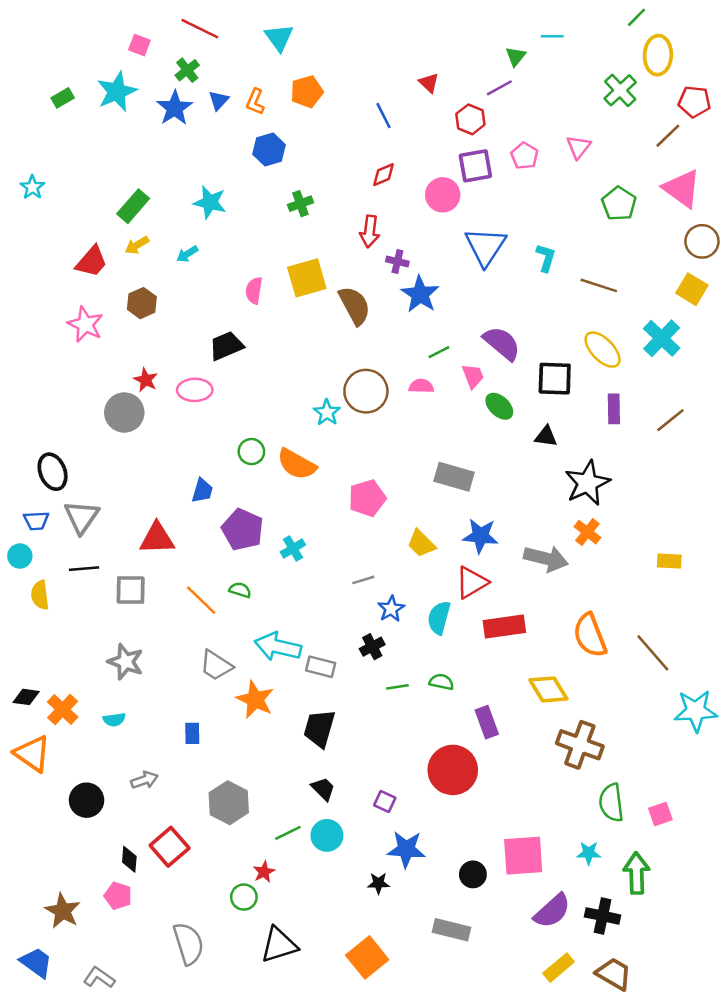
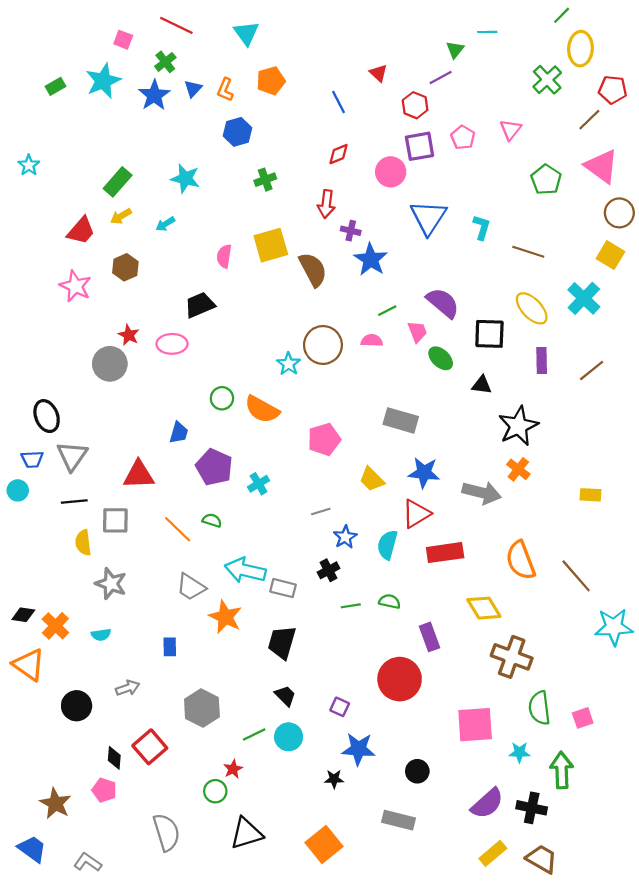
yellow semicircle: (40, 595) -> (83, 543), moved
pink square: (523, 856) -> (475, 725), moved

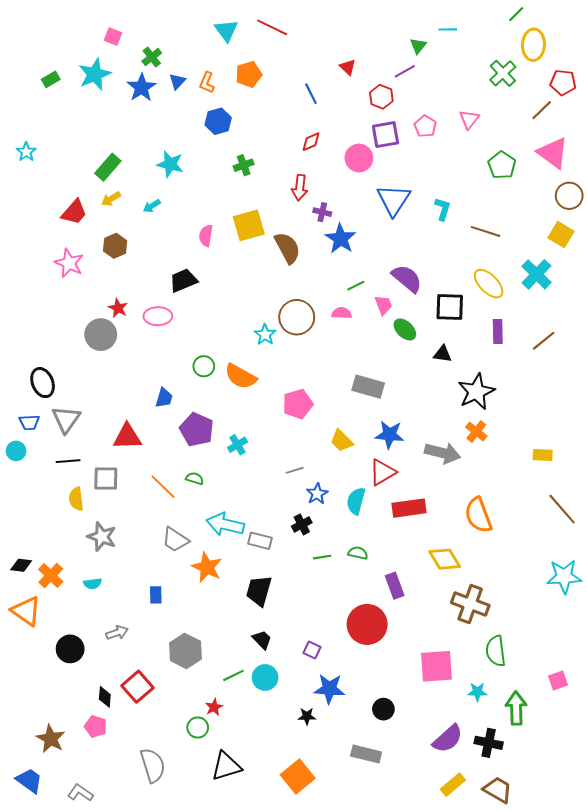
red line: (176, 25) -> (272, 27), moved
brown line: (576, 576) -> (562, 509), moved
pink square: (583, 718) -> (558, 681), moved

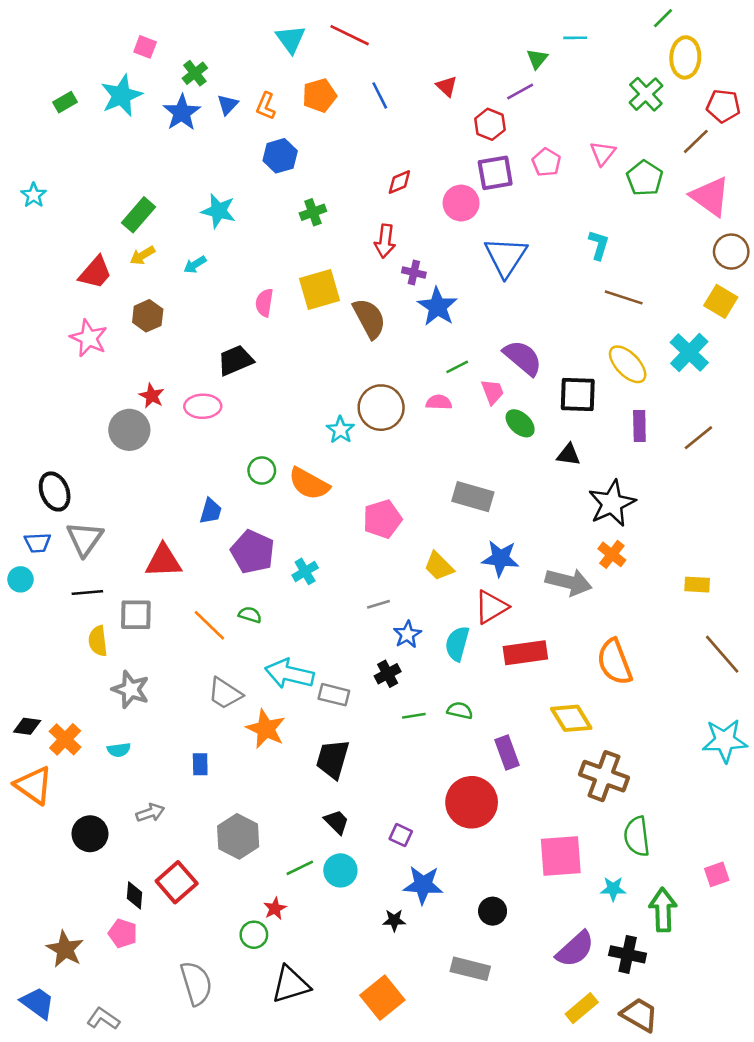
blue line: (311, 94) -> (380, 95), moved
green pentagon: (502, 165) -> (645, 178), moved
cyan L-shape: (443, 209) -> (599, 245), moved

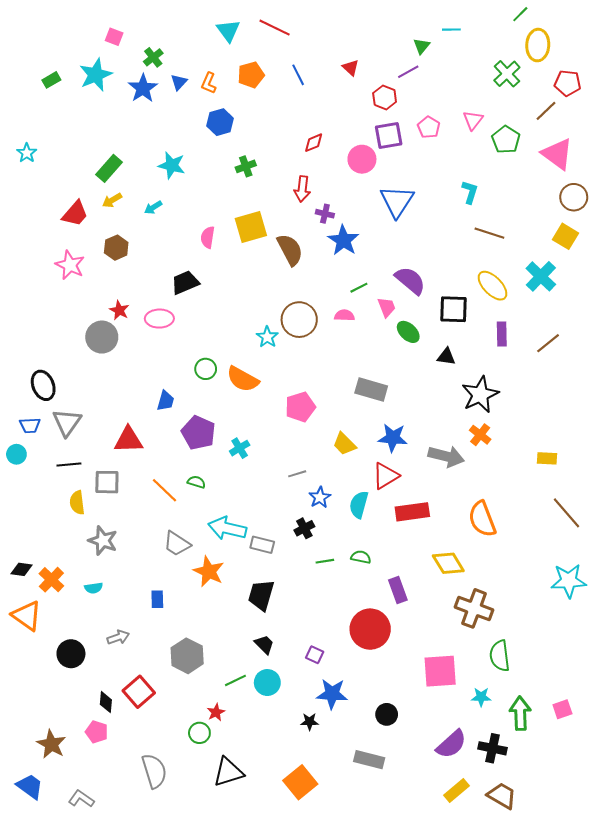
pink square: (717, 874) -> (562, 709), moved

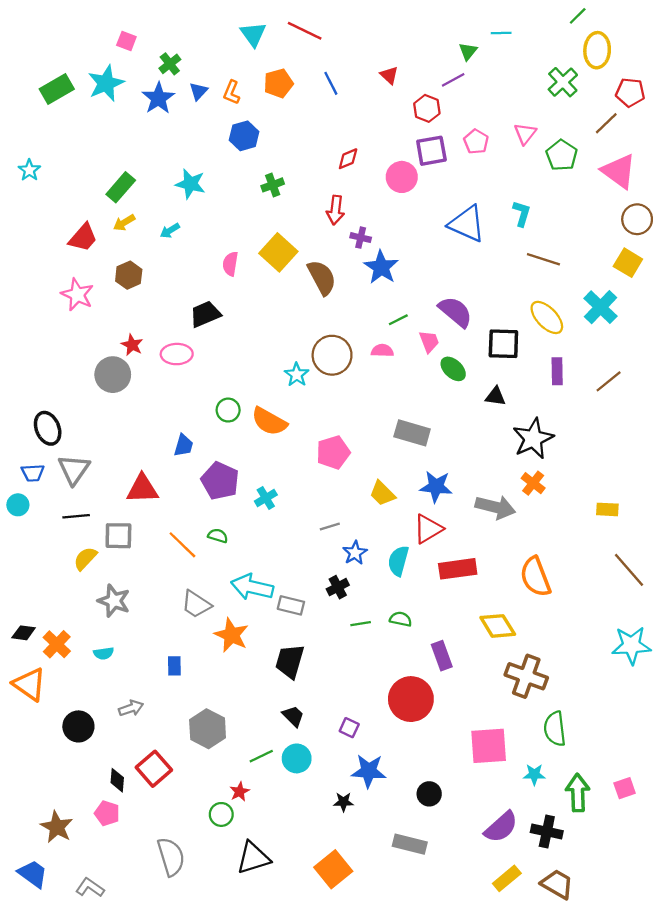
green rectangle: (51, 80) -> (57, 89), size x1.6
blue triangle: (397, 201) -> (467, 224), moved, turned -39
yellow square: (251, 227) -> (278, 252), turned -32
yellow semicircle: (77, 503) -> (85, 559), turned 50

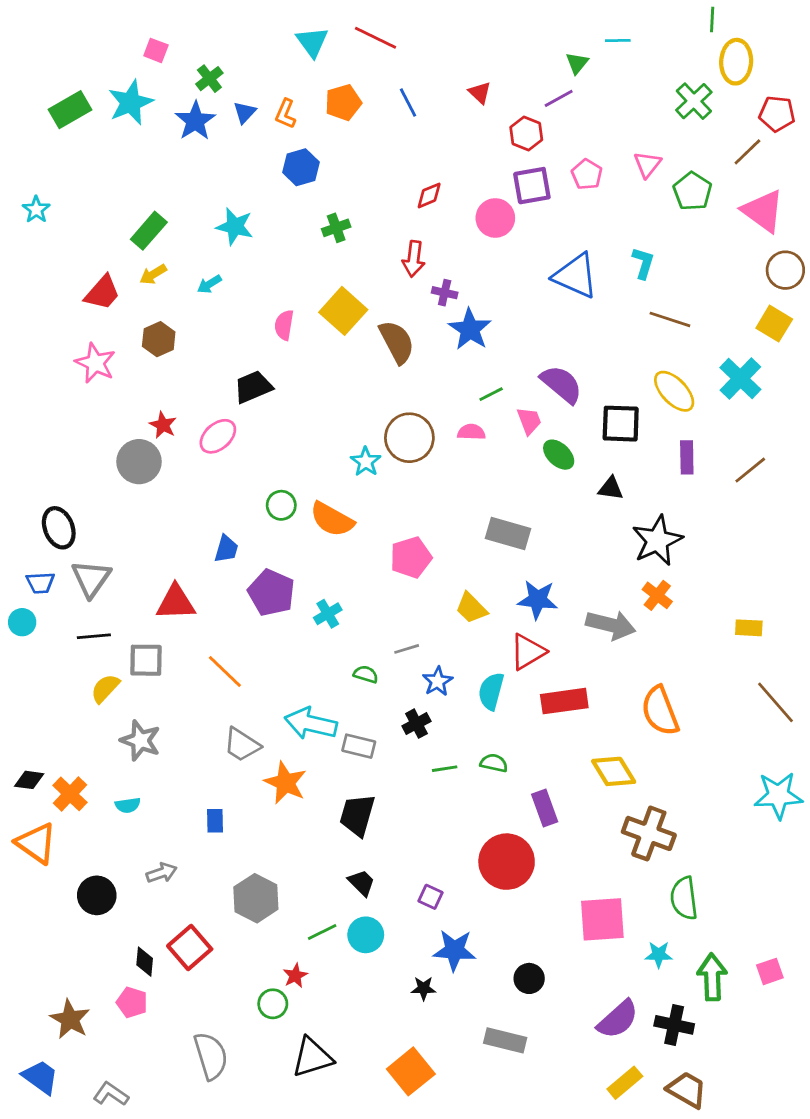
green line: (578, 16) -> (712, 19), turned -42
pink ellipse: (177, 354) -> (218, 436), turned -40
green semicircle: (218, 536) -> (366, 674), moved

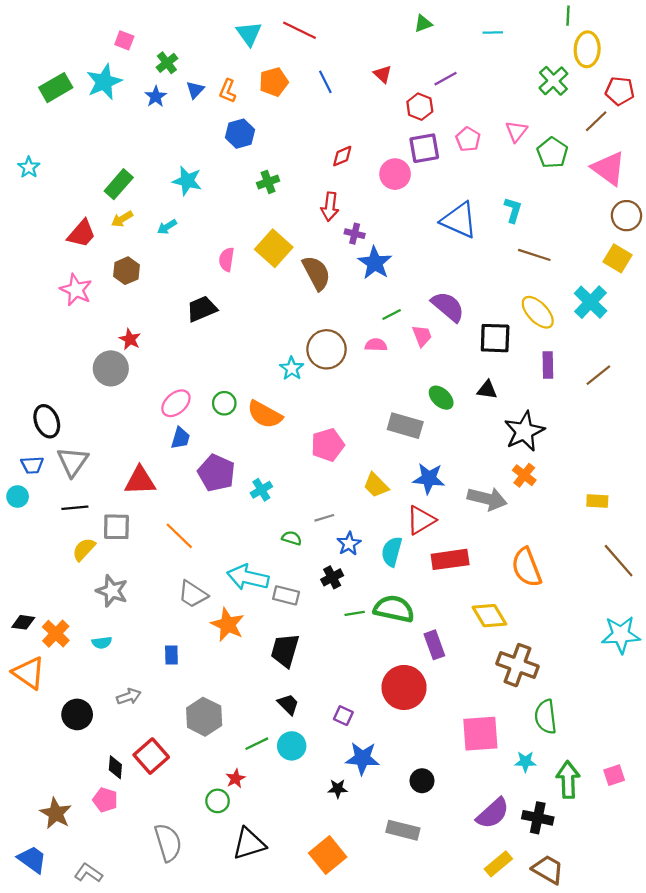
green triangle: (577, 63) -> (423, 24), moved, turned 30
blue star: (195, 121) -> (156, 97), size x0.7
pink ellipse: (218, 436) -> (176, 403), moved
green ellipse: (559, 455) -> (441, 398), moved
green semicircle: (494, 763) -> (394, 609), size x1.8

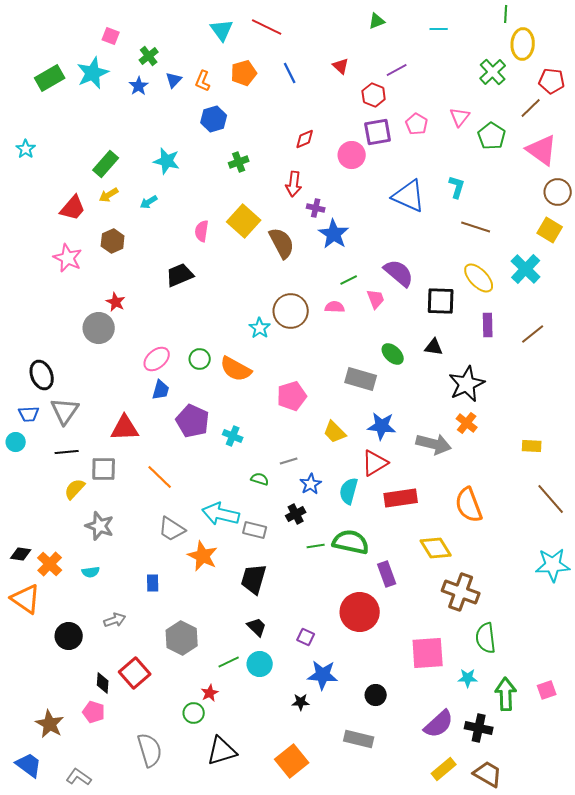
cyan cross: (261, 490) -> (233, 436), turned -36

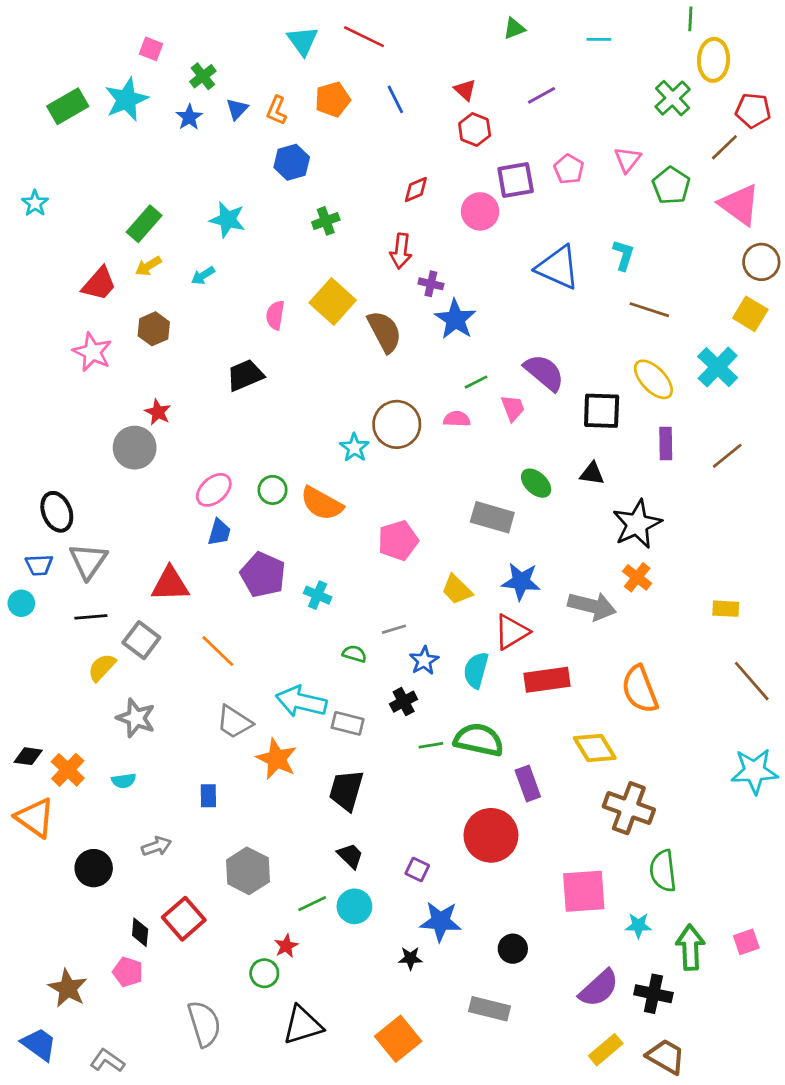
red hexagon: (374, 95) -> (475, 129), moved
gray square: (104, 469) -> (141, 640), turned 36

